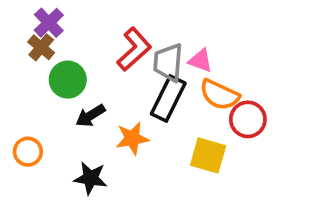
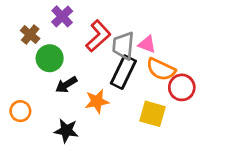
purple cross: (49, 23) -> (62, 16), moved

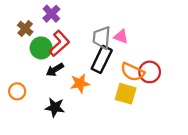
red L-shape: (98, 36) -> (59, 43), moved
orange semicircle: (161, 69) -> (133, 72), moved

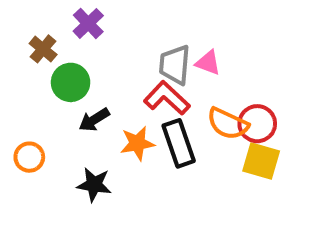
red L-shape: (59, 43) -> (167, 98), moved, turned -95
black rectangle: (102, 59) -> (179, 143), moved, turned -45
yellow square: (126, 94) -> (261, 161), moved

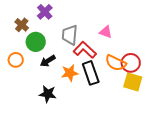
gray trapezoid: (175, 65) -> (70, 35), moved
orange circle: (29, 157) -> (16, 60), moved

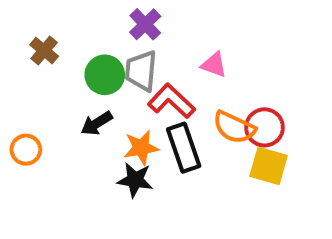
purple cross: (45, 12) -> (145, 24), moved
green circle: (36, 42) -> (105, 75), moved
orange circle: (16, 60) -> (26, 150), moved
black star: (48, 94) -> (135, 180), moved

